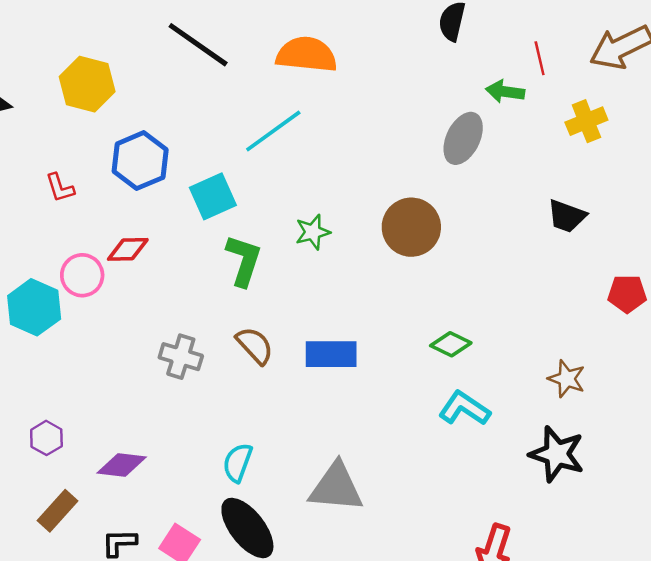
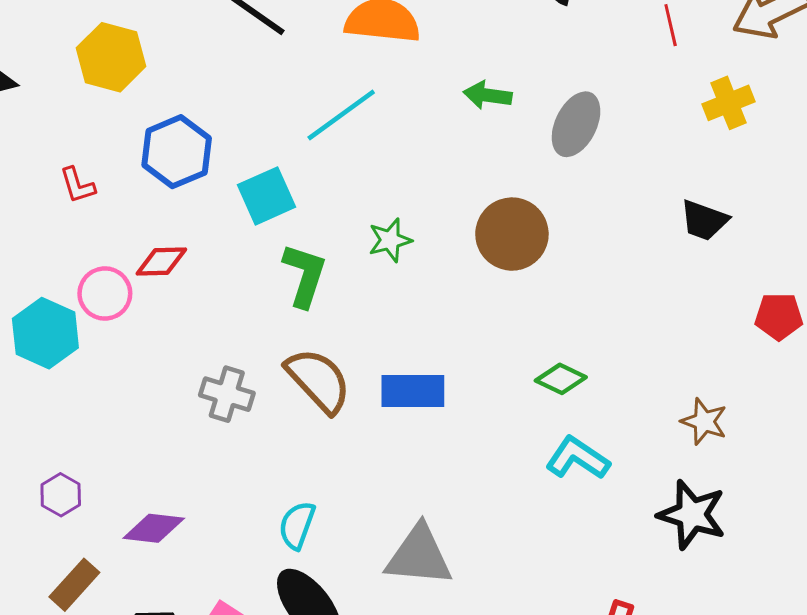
green arrow: (505, 92) -> (488, 95), moved
brown semicircle: (255, 346) -> (318, 380), size x1.4

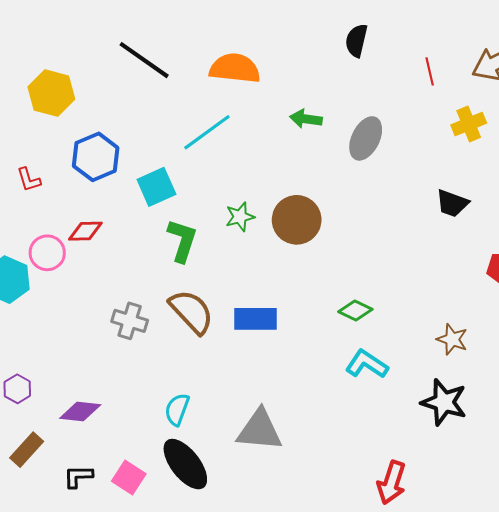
brown circle: (512, 234) -> (297, 220), moved

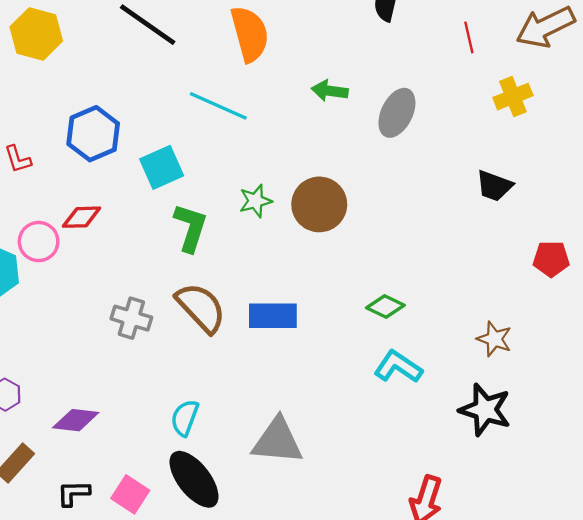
orange semicircle: (235, 68) -> (250, 34), turned 69
yellow hexagon: (51, 93) -> (36, 34), moved
cyan line: (207, 132) -> (218, 106), turned 60

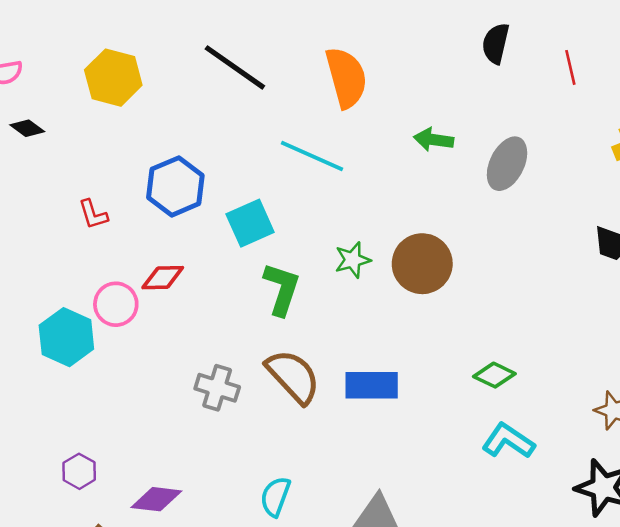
red line: (469, 37) -> (570, 67), moved

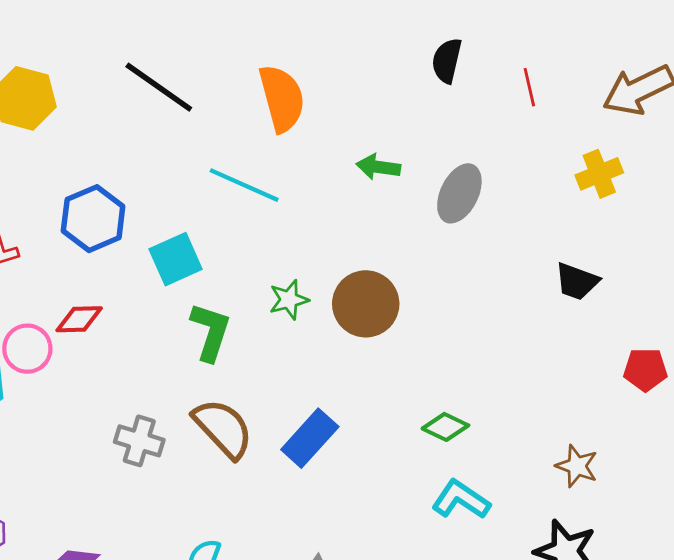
blue rectangle: (372, 385) -> (310, 438), turned -48

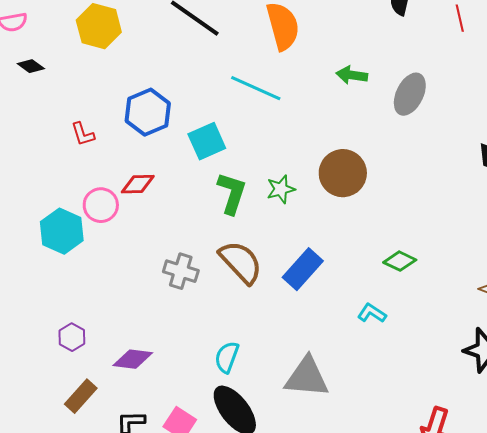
green star: (289, 300) -> (281, 189), moved
cyan L-shape: (461, 500) -> (372, 313), moved, size x0.7

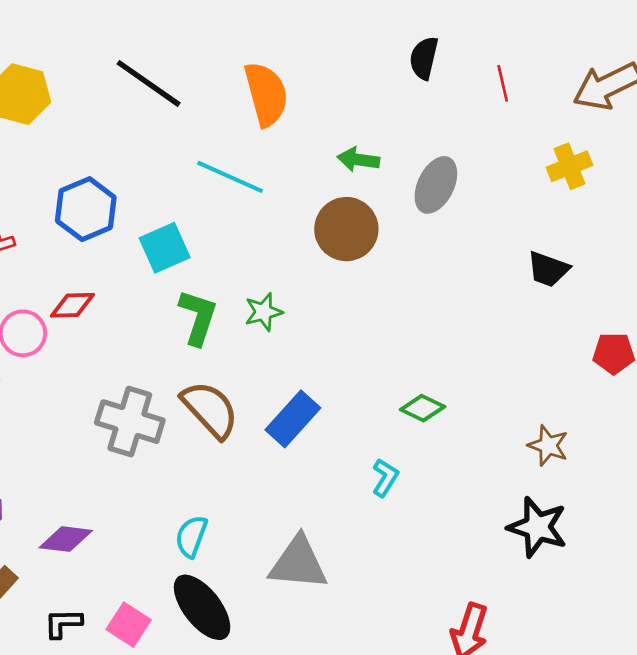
brown circle: (343, 173) -> (346, 229), moved
gray cross: (181, 271) -> (130, 422), size x1.4
cyan L-shape: (372, 313) -> (385, 478), turned 88

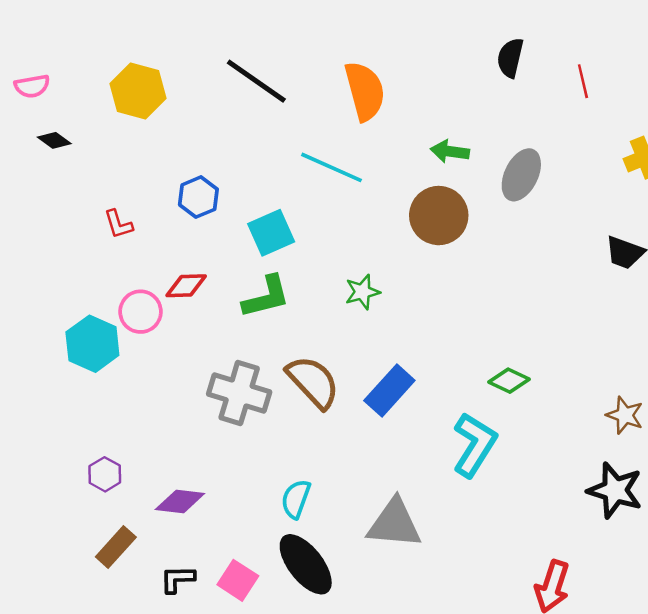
blue hexagon: (86, 209) -> (198, 197), size x0.7
green L-shape: (198, 317) -> (266, 297), moved, turned 58
cyan L-shape: (385, 478) -> (474, 445), size x1.8

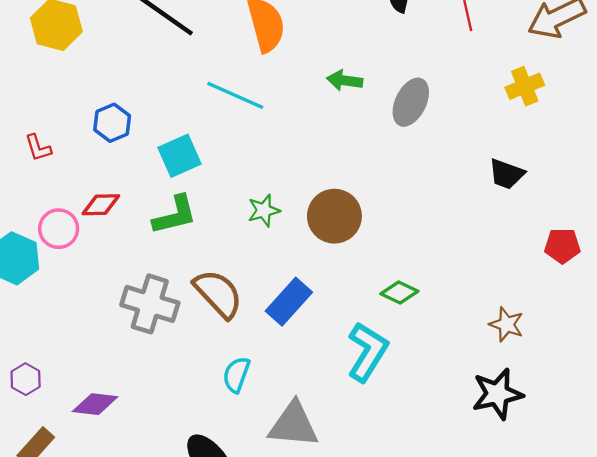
brown circle: (439, 216) -> (334, 216), moved
black star: (615, 490) -> (497, 394), turned -30
cyan semicircle: (296, 499) -> (236, 375), moved

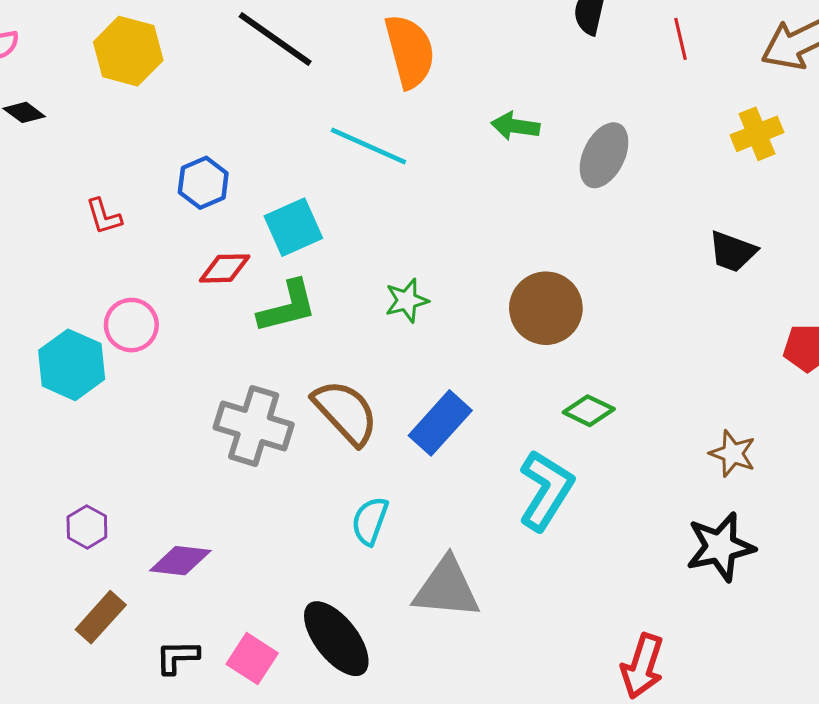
red diamond: (101, 205) -> (225, 268), moved
brown circle: (334, 216) -> (546, 308), moved

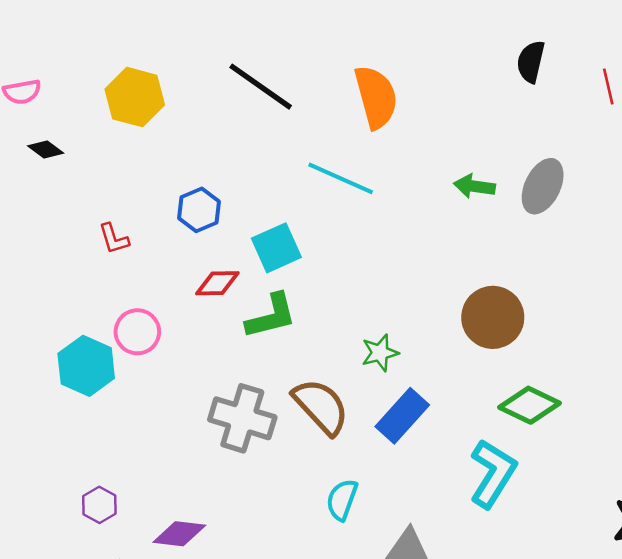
green arrow: (515, 126) -> (474, 186), moved
green star: (407, 301) -> (380, 353), moved
green diamond: (589, 411) -> (529, 405), size x1.4

